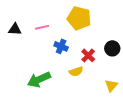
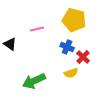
black triangle: (15, 29) -> (10, 44), moved, turned 32
blue cross: (61, 46) -> (67, 47), moved

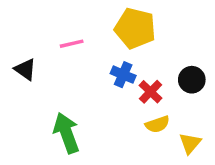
yellow semicircle: (71, 73) -> (157, 124), moved
green arrow: (34, 81) -> (66, 133), turned 95

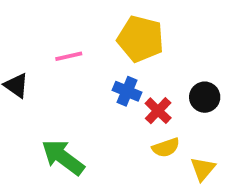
green arrow: (66, 133) -> (63, 157), turned -33

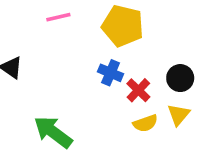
pink line: (69, 56) -> (58, 17), moved
yellow triangle: (203, 169) -> (178, 115), moved

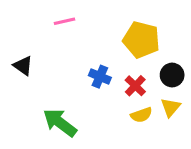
yellow pentagon: (123, 26) -> (141, 40), moved
blue cross: (111, 73) -> (100, 77), moved

